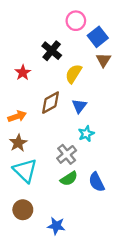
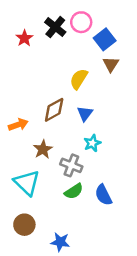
black cross: (52, 51) -> (55, 27), moved
red star: (23, 73) -> (24, 38), moved
brown star: (18, 143) -> (43, 149), moved
gray cross: (67, 154) -> (71, 165), turned -30

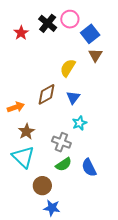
brown star: (43, 149) -> (26, 132), moved
brown circle: (24, 225) -> (42, 186), moved

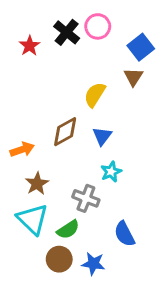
blue square: (90, 34) -> (141, 47), moved
green semicircle: (64, 164) -> (68, 230), moved
blue star: (52, 208) -> (93, 264), moved

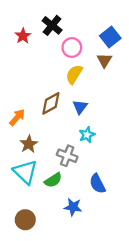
pink circle: (98, 26) -> (72, 48), moved
orange arrow: (22, 149) -> (17, 117), turned -30
brown circle: (59, 259) -> (25, 220), moved

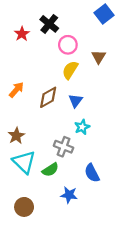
blue square: (110, 37) -> (104, 14), moved
orange arrow: (17, 117) -> (16, 90), moved
brown star: (29, 144) -> (16, 136), moved

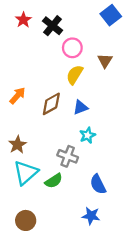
red star: (22, 34) -> (23, 20), moved
blue triangle: (76, 101) -> (80, 107), turned 32
cyan triangle: (24, 162) -> (26, 173), turned 35
blue star: (69, 195) -> (91, 216), moved

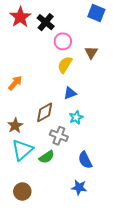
blue square: (111, 15) -> (96, 13), turned -30
red star: (23, 20) -> (20, 17), size x1.5
brown diamond: (51, 104) -> (45, 112), moved

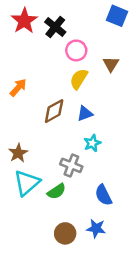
orange arrow: (15, 83) -> (18, 88), moved
brown diamond: (45, 112) -> (54, 111), moved
brown circle: (22, 191) -> (65, 233), moved

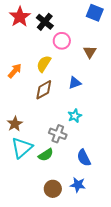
yellow semicircle: (79, 79) -> (44, 64), moved
blue triangle: (85, 114) -> (75, 83), moved

